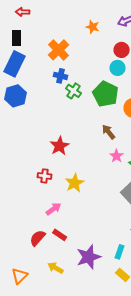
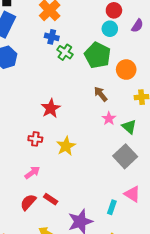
pink arrow: (54, 209) -> (32, 173), moved
cyan rectangle: (120, 252) -> (112, 207), moved

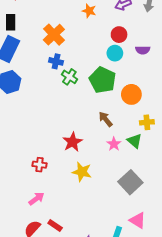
purple semicircle: (137, 26) -> (143, 50), turned 56
red star: (51, 108) -> (73, 142), moved
green triangle: (129, 127) -> (134, 141), moved
yellow star: (66, 146) -> (82, 172), moved, turned -30

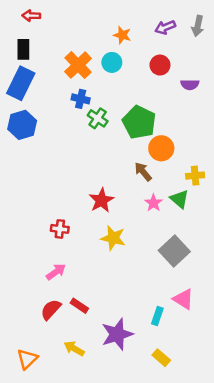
cyan circle: (115, 53) -> (112, 62), moved
orange circle: (131, 94) -> (161, 148), moved

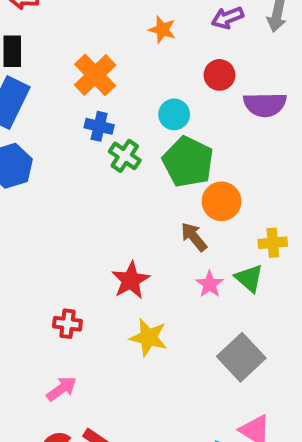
cyan circle: (112, 62) -> (174, 114), moved
purple semicircle: (190, 85) -> (265, 105), size x1.5

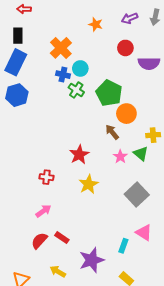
cyan circle: (174, 114) -> (80, 68), moved
yellow star: (148, 338) -> (89, 184), turned 30

